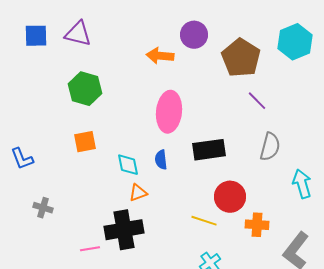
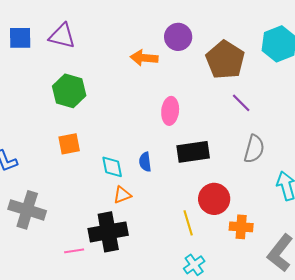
pink ellipse: (169, 112) -> (170, 111), moved, size x0.7
gray cross: (43, 208) -> (27, 210), size x1.8
yellow line: (204, 221) -> (188, 223), turned 55

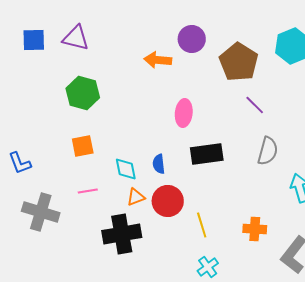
red circle: (214, 199) -> (168, 201), moved
pink line: (74, 251) -> (88, 191), moved

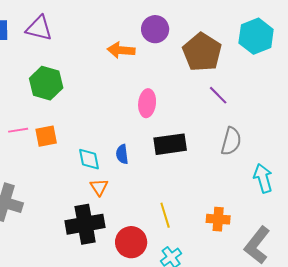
pink line: (88, 191) -> (18, 130), moved
orange triangle: (136, 197) -> (99, 187), turned -42
red circle: (168, 201) -> (131, 242), moved

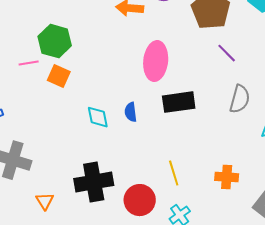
pink ellipse: (147, 103) -> (156, 61), size x1.4
pink line: (18, 130) -> (29, 63), moved
orange square: (46, 136) -> (59, 76), moved, turned 35
orange triangle: (99, 187) -> (45, 201), moved

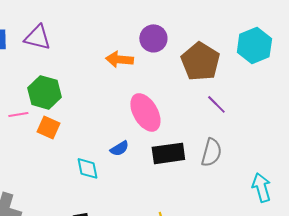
pink ellipse: (156, 61) -> (145, 112), turned -36
gray semicircle: (240, 99) -> (211, 152), moved
blue semicircle: (131, 112) -> (119, 148), moved, turned -114

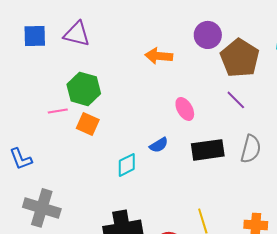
purple circle: (153, 38) -> (208, 35), moved
purple line: (216, 104) -> (236, 100), moved
pink ellipse: (145, 112) -> (185, 109), size x0.6
cyan diamond: (87, 168) -> (127, 165), turned 75

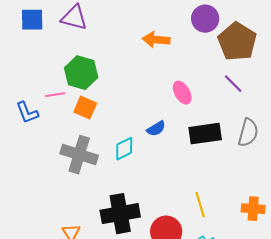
blue L-shape: (21, 159) -> (27, 113), moved
gray cross: (42, 208) -> (79, 155), moved

